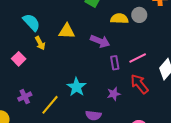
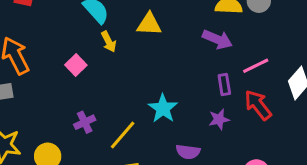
purple arrow: (100, 41) -> (217, 39), moved
purple rectangle: (115, 63) -> (224, 85), moved

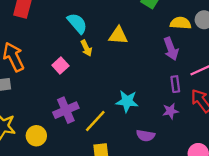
purple arrow: (217, 39) -> (171, 49), turned 45
cyan star: (163, 108) -> (127, 101), turned -30
purple cross: (85, 122) -> (66, 110), size x1.5

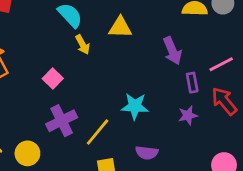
purple arrow: (171, 49) -> (172, 51), moved
pink square: (60, 65) -> (53, 78), moved
purple semicircle: (146, 136) -> (147, 153), moved

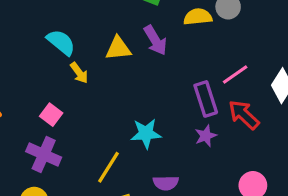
purple arrow: (172, 51) -> (155, 40), moved
purple rectangle: (192, 83) -> (206, 99), size x1.5
purple cross: (62, 121) -> (44, 154), moved, turned -32

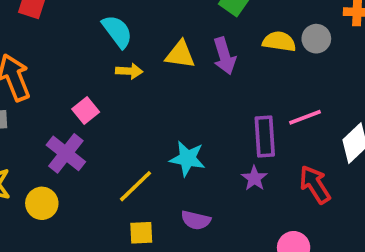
yellow arrow: (79, 73) -> (129, 71), turned -65
red arrow: (244, 115) -> (315, 185), moved
purple star: (206, 136) -> (254, 178), turned -30

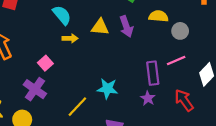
gray circle: (316, 39) -> (180, 31), moved

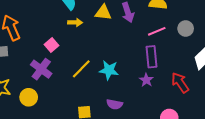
gray circle: (180, 31) -> (186, 29), moved
pink line: (176, 61) -> (157, 31), moved
yellow line: (77, 107) -> (81, 69), moved

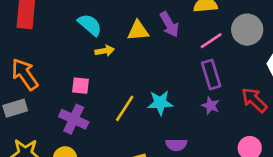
gray circle: (186, 29) -> (247, 30), size x1.5
pink square: (52, 45) -> (81, 86), turned -32

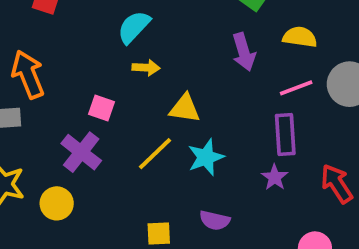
cyan semicircle: (90, 25) -> (134, 27), turned -100
yellow triangle: (138, 31) -> (185, 108), moved
cyan star: (160, 103) -> (206, 157), turned -30

